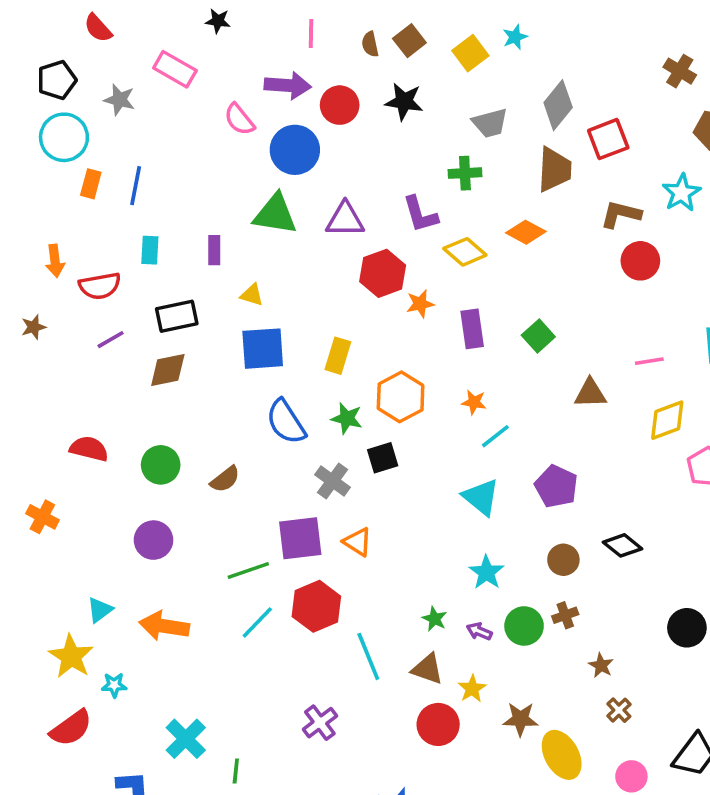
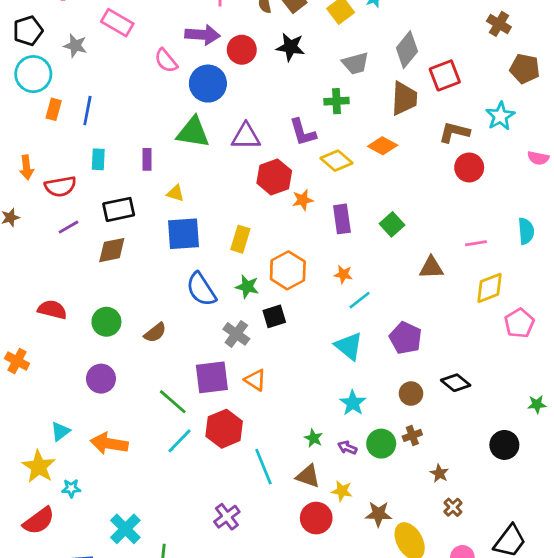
green line: (248, 570) -> (173, 402), turned 60
yellow star: (472, 689) -> (342, 491), turned -30

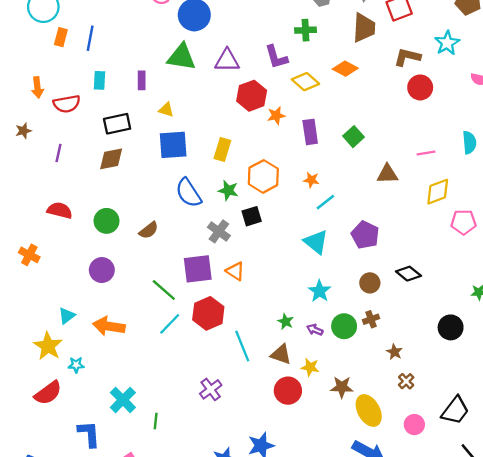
purple line: (69, 227) -> (59, 153), moved, turned -48
pink pentagon: (519, 323) -> (463, 222), turned 30

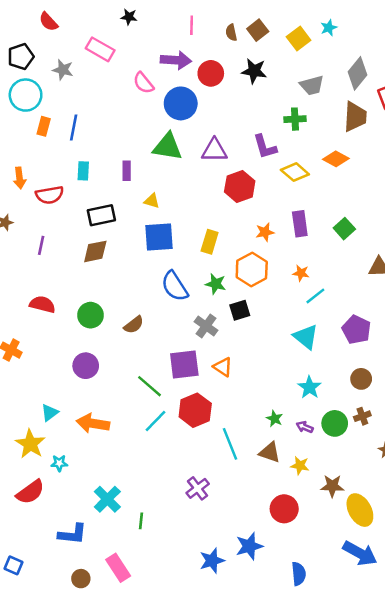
orange star: (276, 116) -> (265, 232), moved
red circle: (288, 391) -> (284, 509), moved
blue L-shape: (89, 434) -> (72, 534), turned 100

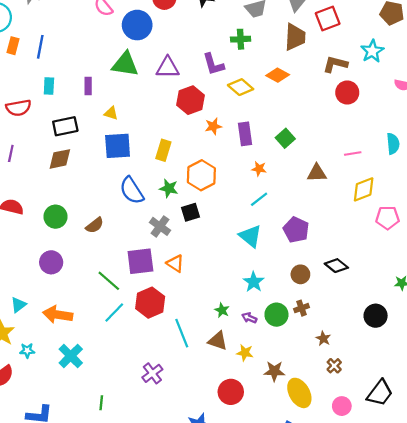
orange star: (265, 232) -> (213, 126), moved
orange star: (301, 273) -> (259, 169), moved
cyan cross: (107, 499) -> (71, 356), moved

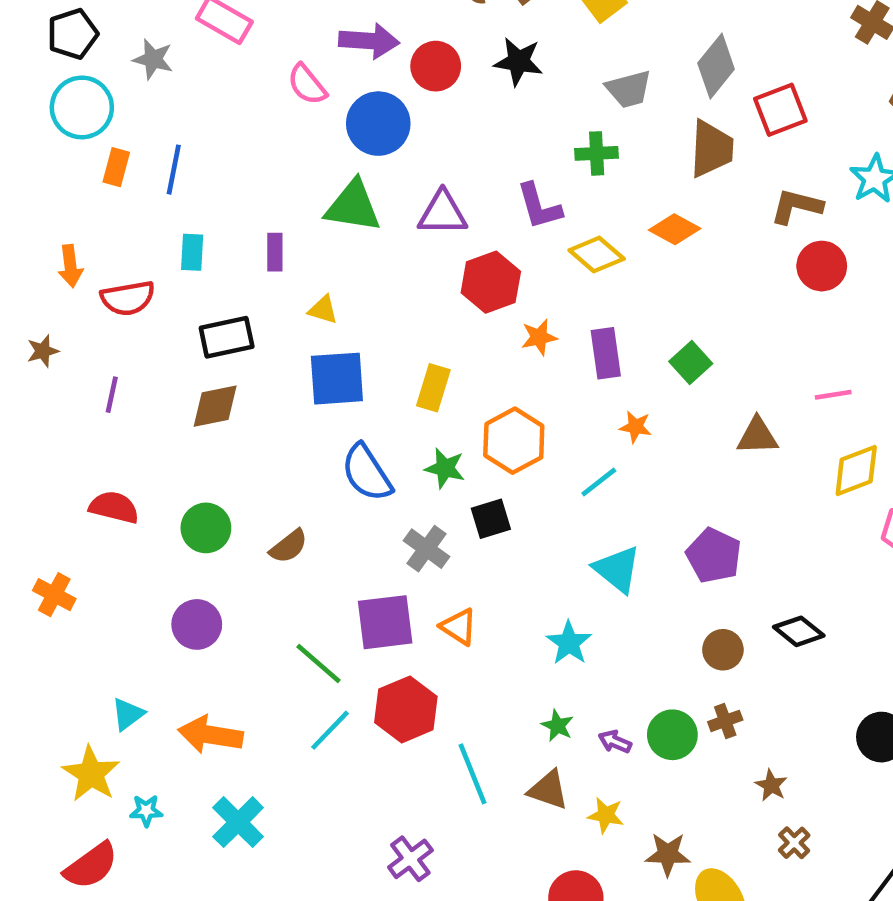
cyan line: (259, 199) -> (599, 482), moved
cyan star: (254, 282) -> (569, 643), moved

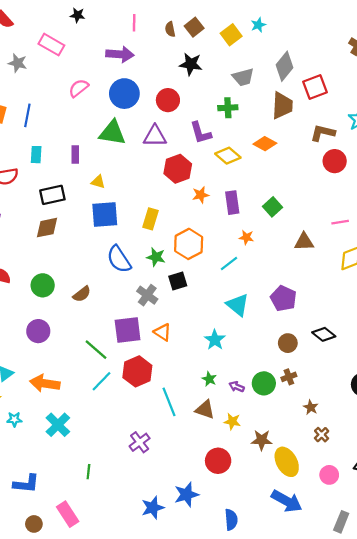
red circle: (436, 66) -> (168, 100), moved
pink semicircle: (307, 84) -> (79, 88), moved, turned 90

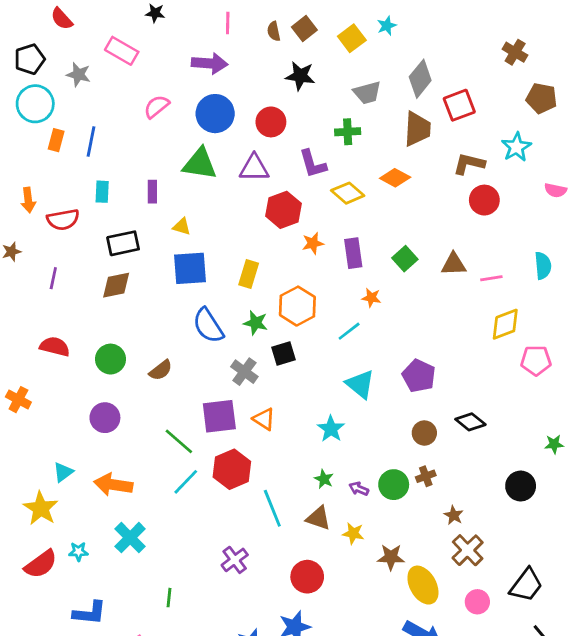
brown triangle: (304, 242) -> (454, 264), moved
cyan star: (14, 419) -> (78, 552), moved
brown cross: (322, 435) -> (468, 550), size x1.6
red circle: (218, 461) -> (307, 577), moved

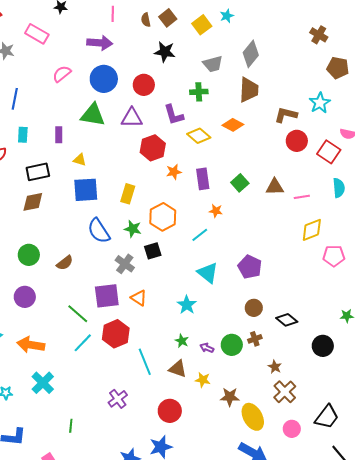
red square: (459, 105) -> (329, 152), moved, turned -35
black diamond: (470, 422) -> (287, 320), moved

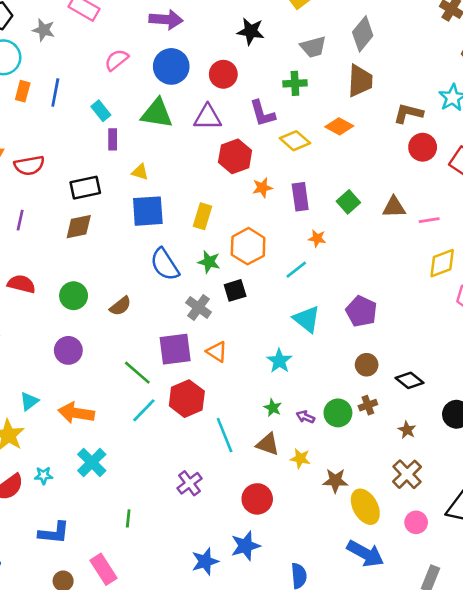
cyan rectangle: (23, 135) -> (101, 111), moved, turned -42
brown star: (275, 367) -> (407, 430), moved

